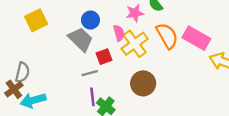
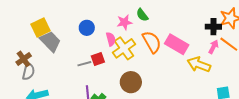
gray trapezoid: (81, 39) -> (50, 41), moved
gray line: (90, 73) -> (84, 64), moved
brown cross: (14, 89) -> (24, 59), moved

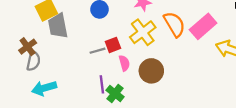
pink semicircle: (111, 39) -> (124, 63), moved
gray trapezoid: (50, 41) -> (58, 26), turned -145
pink rectangle: (177, 44) -> (203, 26), turned -70

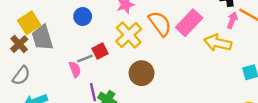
brown cross: (28, 47) -> (19, 44), moved
gray semicircle: (33, 61) -> (21, 76), turned 30
pink semicircle: (124, 63) -> (75, 69), moved

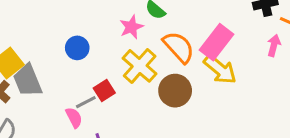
pink arrow: (232, 20) -> (274, 45), moved
yellow arrow: (218, 43) -> (220, 69), moved, turned -148
brown circle: (142, 73) -> (175, 91), moved

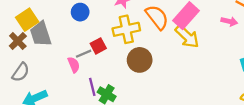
pink arrow: (274, 45) -> (229, 21), turned 84
yellow cross: (140, 66) -> (126, 29), turned 32
brown circle: (175, 91) -> (140, 60), moved

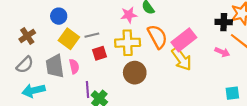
blue circle: (80, 12) -> (59, 16), moved
yellow square: (27, 20) -> (69, 39), moved, turned -30
gray trapezoid: (41, 34) -> (55, 66), moved
gray line: (84, 54) -> (92, 35), moved

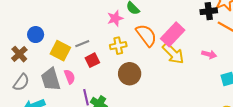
blue circle: (59, 16) -> (36, 35), moved
yellow cross: (128, 43) -> (118, 46), size x0.7
pink arrow: (222, 52) -> (209, 54), moved

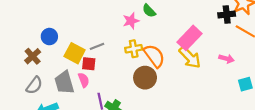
orange semicircle: (146, 35) -> (154, 56), moved
red square: (92, 60) -> (89, 64), moved, turned 32

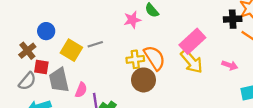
yellow cross: (134, 49) -> (135, 59), moved
red square: (89, 64) -> (41, 67), moved
pink semicircle: (84, 80) -> (81, 90), moved, turned 40

